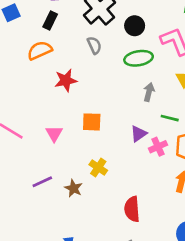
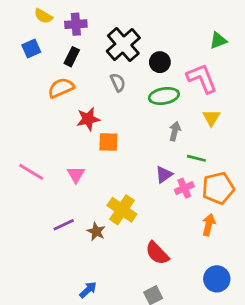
orange square: (92, 122) -> (108, 142), moved
yellow cross: (98, 167) -> (122, 210), size x1.5
red semicircle: (132, 209) -> (157, 253), turned -40

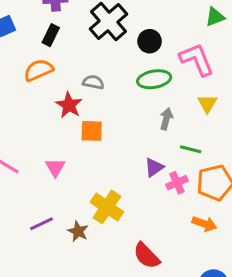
gray semicircle: (118, 82) -> (93, 82), moved, turned -54
red star: (88, 119) -> (69, 105), turned -30
orange arrow: (209, 225) -> (204, 224), turned 95

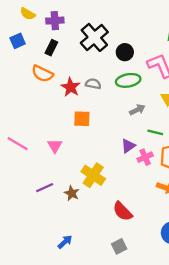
orange semicircle: (38, 70) -> (42, 74), turned -130
gray semicircle: (93, 82) -> (93, 84), moved
red star: (69, 105) -> (71, 87), moved
gray arrow: (166, 119) -> (137, 110), turned 49

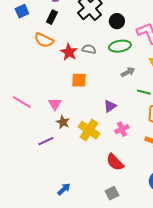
purple triangle: (128, 146) -> (110, 106), moved
pink cross: (145, 157) -> (122, 129), moved
brown star: (72, 193) -> (63, 122), moved

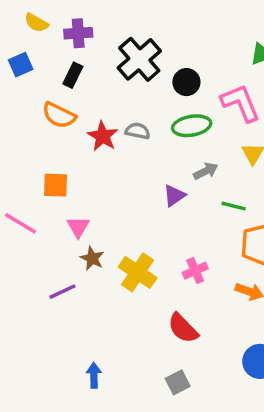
orange square: (79, 80) -> (55, 185), moved
purple triangle: (110, 106) -> (174, 196), moved
blue arrow: (64, 189) -> (94, 375), turned -48

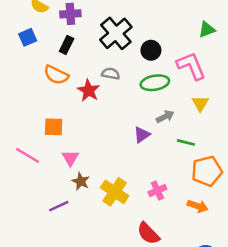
gray semicircle: (138, 131) -> (111, 74), moved

